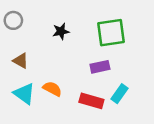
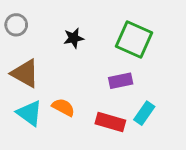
green square: (111, 33) -> (134, 40), turned 32
brown triangle: (21, 61) -> (25, 73), size x1.5

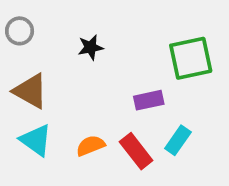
green square: (134, 40) -> (191, 58), moved, turned -36
orange semicircle: (63, 107) -> (91, 146), moved, turned -50
red rectangle: (110, 122) -> (136, 151), turned 36

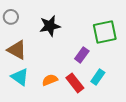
black star: (91, 47) -> (50, 26), size x1.5
purple rectangle: (149, 100) -> (82, 55), turned -42

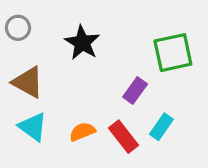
black star: (50, 26) -> (82, 43), turned -30

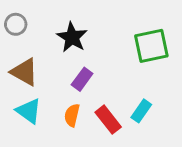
purple rectangle: (135, 90) -> (82, 79), moved
orange semicircle: (82, 132) -> (72, 115), turned -55

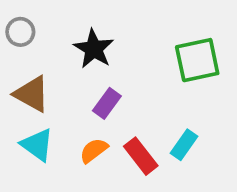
orange semicircle: (72, 115) -> (94, 150), turned 40

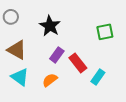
green square: (197, 60) -> (105, 32), size x0.7
red rectangle: (141, 156) -> (78, 63), moved

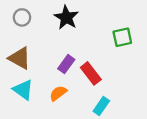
gray circle: (11, 17) -> (22, 17), moved
black star: (50, 26) -> (66, 17), moved
cyan rectangle: (98, 77) -> (101, 106), moved

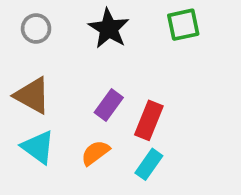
green square: (122, 37) -> (183, 25), moved
red rectangle: (91, 73) -> (149, 120), turned 60
cyan rectangle: (101, 106) -> (149, 164), moved

